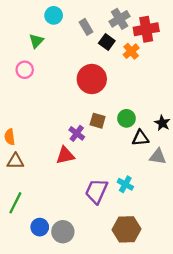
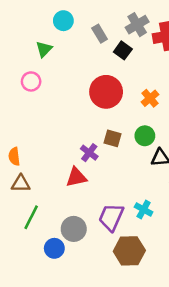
orange cross: (131, 51) -> (150, 98), moved
green line: (15, 203) -> (31, 217), moved
blue circle: (40, 227) -> (54, 248), moved
brown hexagon: (126, 229) -> (129, 251), moved
gray circle: (63, 232) -> (74, 229), moved

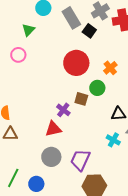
gray rectangle: (100, 34) -> (71, 18), size x1.5
green circle: (145, 136) -> (97, 88), moved
cyan cross: (144, 210) -> (113, 140), moved
green line: (31, 217) -> (13, 178), moved
gray circle: (74, 229) -> (51, 157), moved

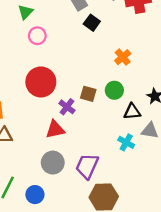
black square: (89, 31) -> (92, 23), moved
pink circle: (18, 55) -> (37, 36), moved
red circle: (76, 63) -> (41, 82), moved
green circle: (97, 88) -> (114, 90), moved

